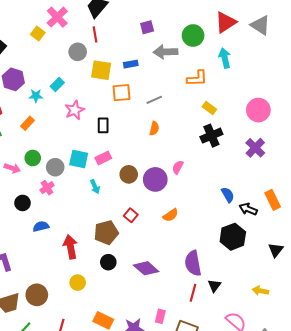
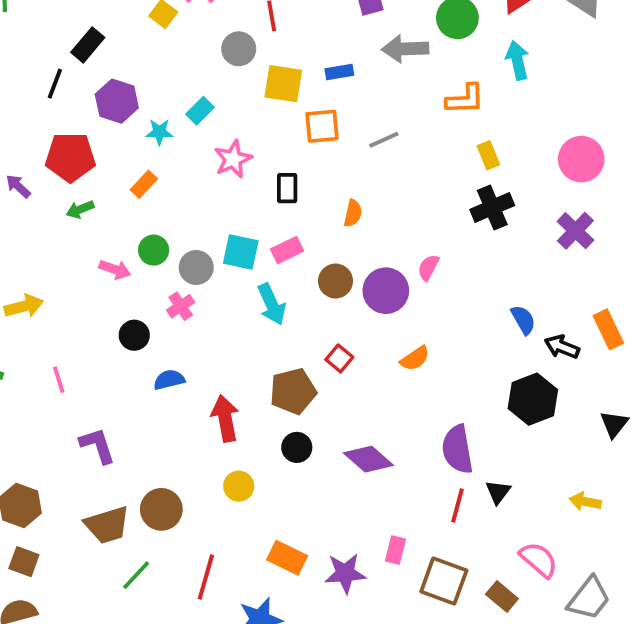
yellow rectangle: (209, 108) -> (488, 155), turned 32
orange semicircle: (154, 128) -> (353, 213), moved
cyan arrow: (95, 187) -> (272, 304), size x1.5

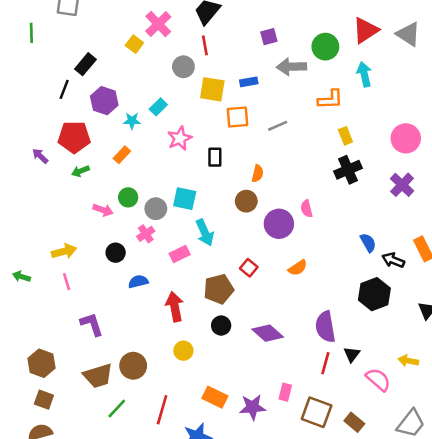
pink rectangle: (287, 250) -> (180, 254), moved
pink semicircle: (428, 267) -> (307, 209), turned -42
brown circle: (335, 281) -> (246, 201), moved
yellow arrow: (24, 306) -> (64, 251), moved
pink semicircle: (539, 560) -> (378, 380), moved

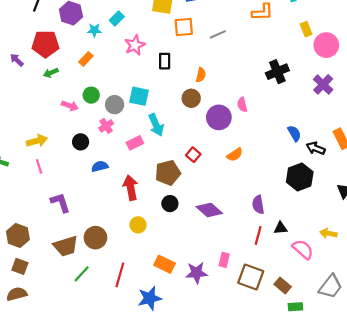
yellow rectangle: (345, 136) -> (306, 29), moved
purple semicircle: (325, 327) -> (258, 205), size x0.7
black triangle: (352, 354) -> (281, 228), turned 48

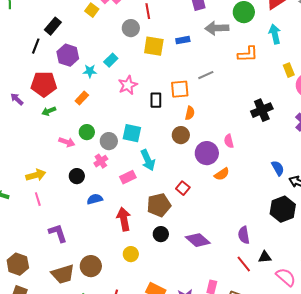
orange square: (184, 27) -> (180, 89), moved
orange semicircle: (235, 155) -> (222, 174), moved
red line: (258, 235) -> (244, 264), turned -54

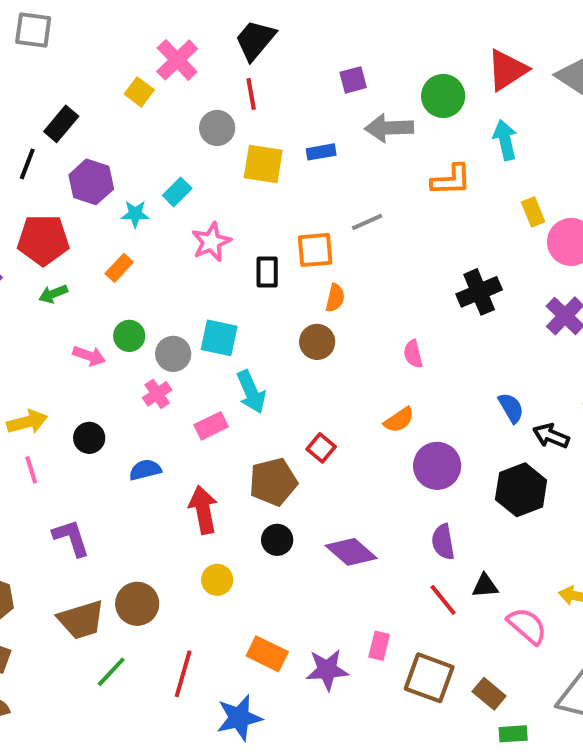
purple circle: (207, 153) -> (437, 466), moved
black circle: (77, 176) -> (89, 438), moved

